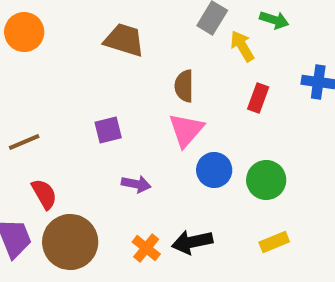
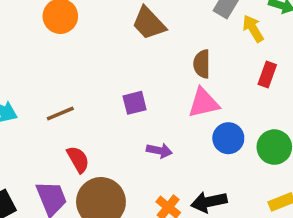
brown trapezoid: (124, 40) -> (149, 23), turned -150
pink triangle: (186, 130) -> (204, 103), turned 36

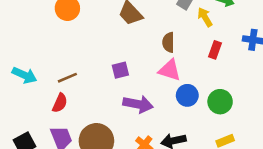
pink triangle: (204, 103) -> (170, 70), turned 30
purple arrow: (159, 151) -> (138, 104), size x1.6
red semicircle: (78, 159) -> (60, 103), moved, turned 54

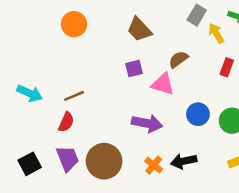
brown semicircle: (168, 42) -> (178, 59), turned 54
purple square: (120, 70) -> (134, 69), moved
pink triangle: (170, 70) -> (163, 84), moved

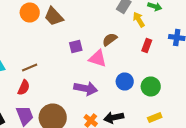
brown trapezoid: (139, 29) -> (54, 16), moved

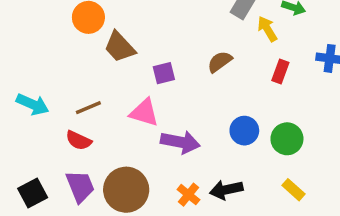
brown trapezoid: (54, 16) -> (120, 47), moved
pink triangle: (98, 58) -> (144, 113), moved
red semicircle: (24, 88) -> (79, 140), turned 91
yellow rectangle: (155, 118) -> (294, 190), turned 64

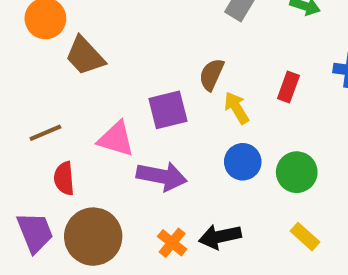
yellow arrow: (267, 29) -> (236, 108), moved
brown semicircle: (220, 62) -> (212, 75), turned -30
purple square: (164, 73) -> (168, 110), moved, size x1.4
red semicircle: (79, 140) -> (64, 178), moved, turned 60

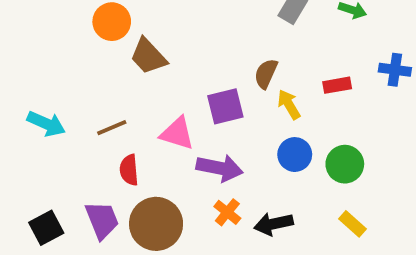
red rectangle: (288, 87) -> (337, 85), turned 60
orange cross: (172, 243) -> (227, 212), moved

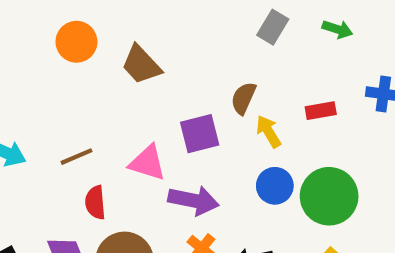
brown trapezoid: (148, 56) -> (141, 65), moved
green circle: (345, 164) -> (329, 196), size x1.4

